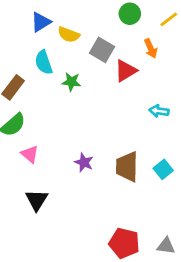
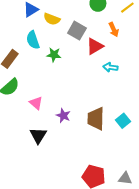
cyan arrow: (159, 111) -> (111, 67), moved
pink triangle: (30, 154) -> (36, 103), moved
black triangle: (37, 200) -> (38, 135), moved

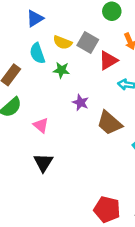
yellow semicircle: (52, 19) -> (63, 42), moved
purple star: (63, 116) -> (81, 103), moved
brown trapezoid: (96, 119) -> (109, 123), moved, turned -50

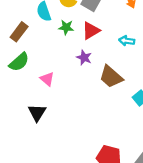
red triangle: (108, 60) -> (91, 31), moved
black triangle: (43, 163) -> (37, 113), moved

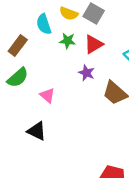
black triangle: (37, 113) -> (37, 131), turned -36

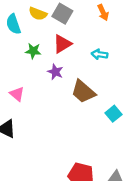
green star: (68, 41) -> (33, 51), moved

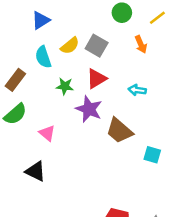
yellow semicircle: (38, 14) -> (70, 46), turned -60
purple star: (55, 72) -> (89, 109), size x1.5
cyan square: (113, 114) -> (152, 155), turned -35

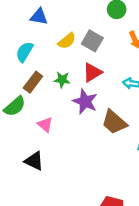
blue triangle: (41, 20) -> (39, 17), turned 42
cyan semicircle: (43, 57) -> (24, 52), moved, turned 50
brown rectangle: (15, 80) -> (33, 82), moved

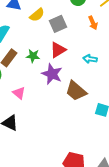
yellow semicircle: (67, 41) -> (37, 15), moved
gray square: (92, 41) -> (58, 24), turned 36

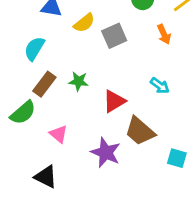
red triangle: (58, 50) -> (114, 101), moved
cyan arrow: (90, 59) -> (160, 86), turned -152
purple star: (52, 74) -> (106, 153), moved

